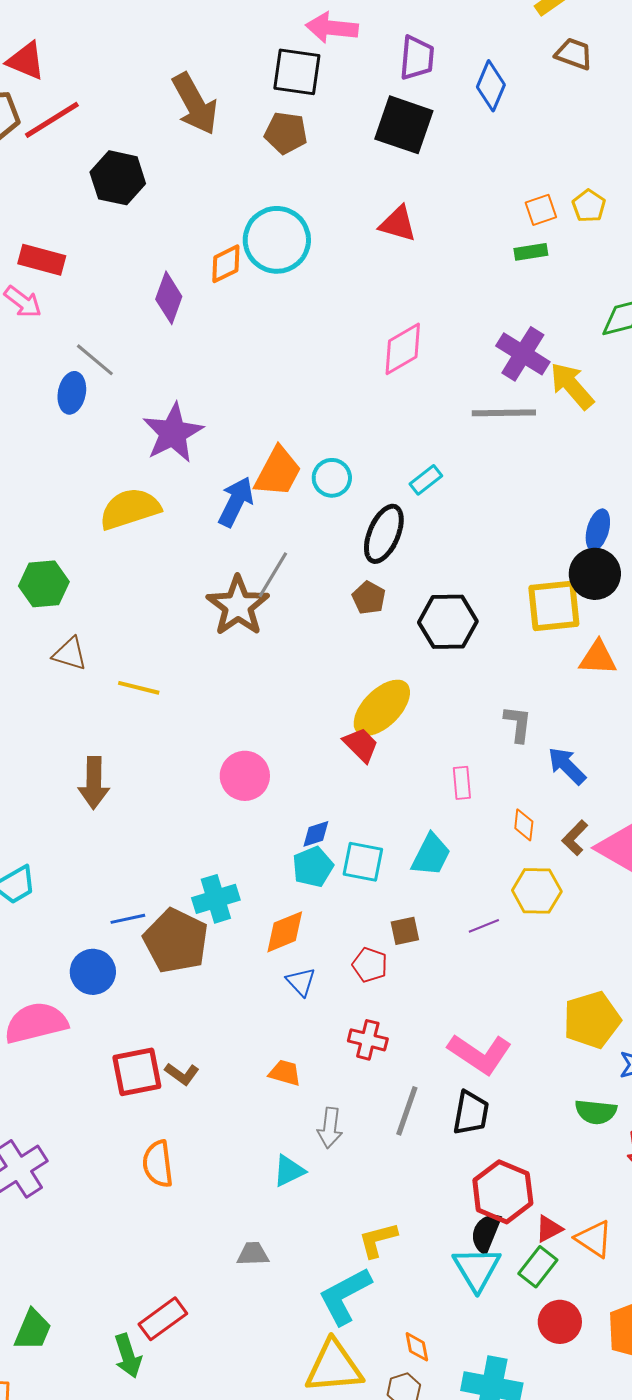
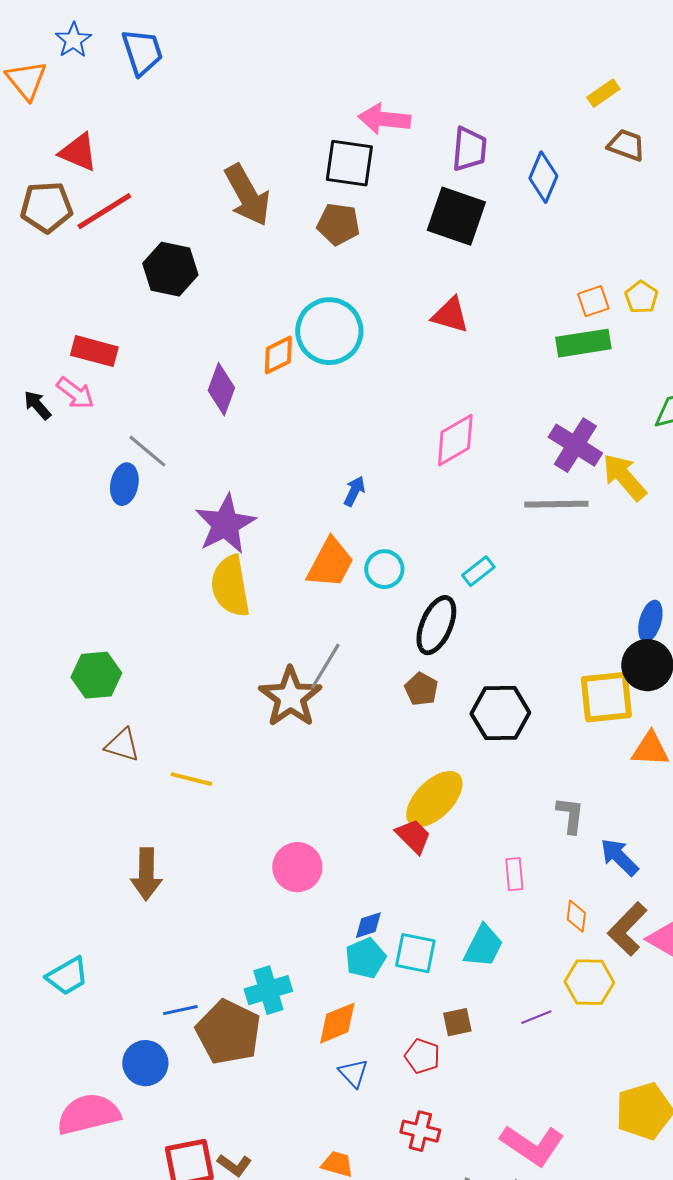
green rectangle: (531, 252) -> (583, 343), size x1.6
blue arrow: (236, 502) -> (354, 491), moved, size x0.6
yellow semicircle: (130, 509) -> (230, 586), moved, turned -82
brown L-shape: (575, 838) -> (627, 929), size x1.5

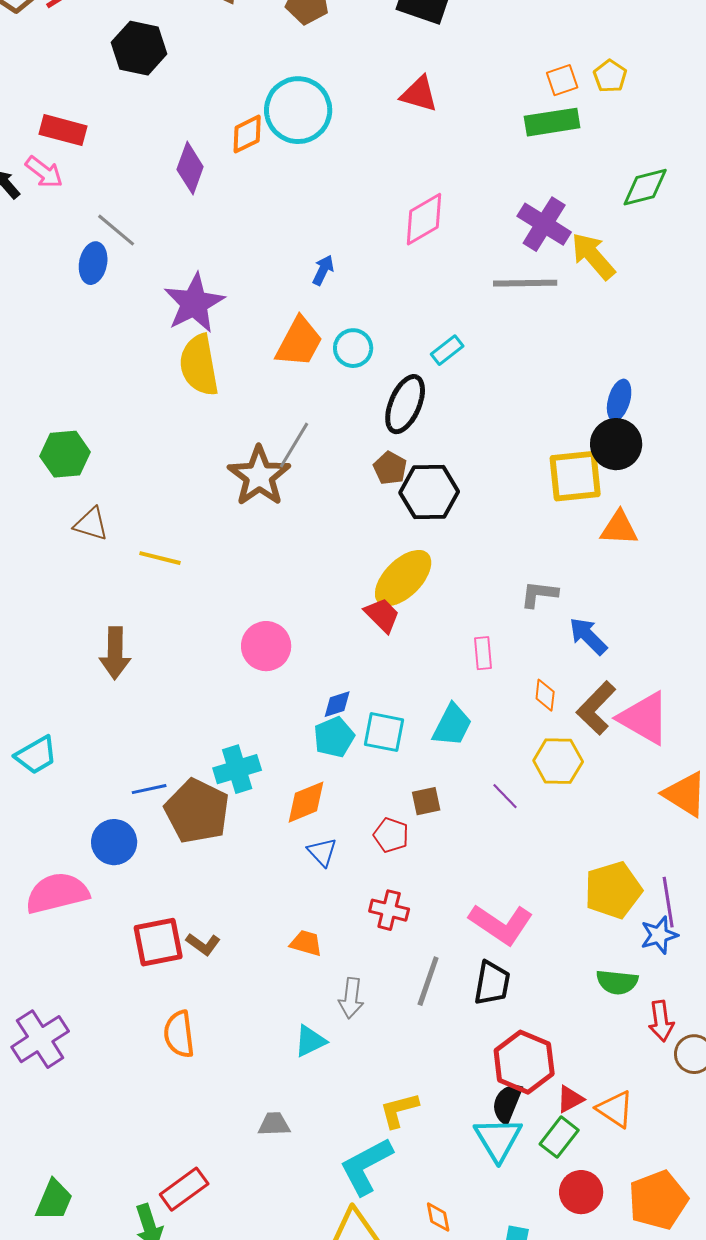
black hexagon: (500, 713) -> (429, 492), moved
gray L-shape: (570, 815) -> (539, 594), turned -90
purple line: (536, 1017) -> (505, 796), turned 68

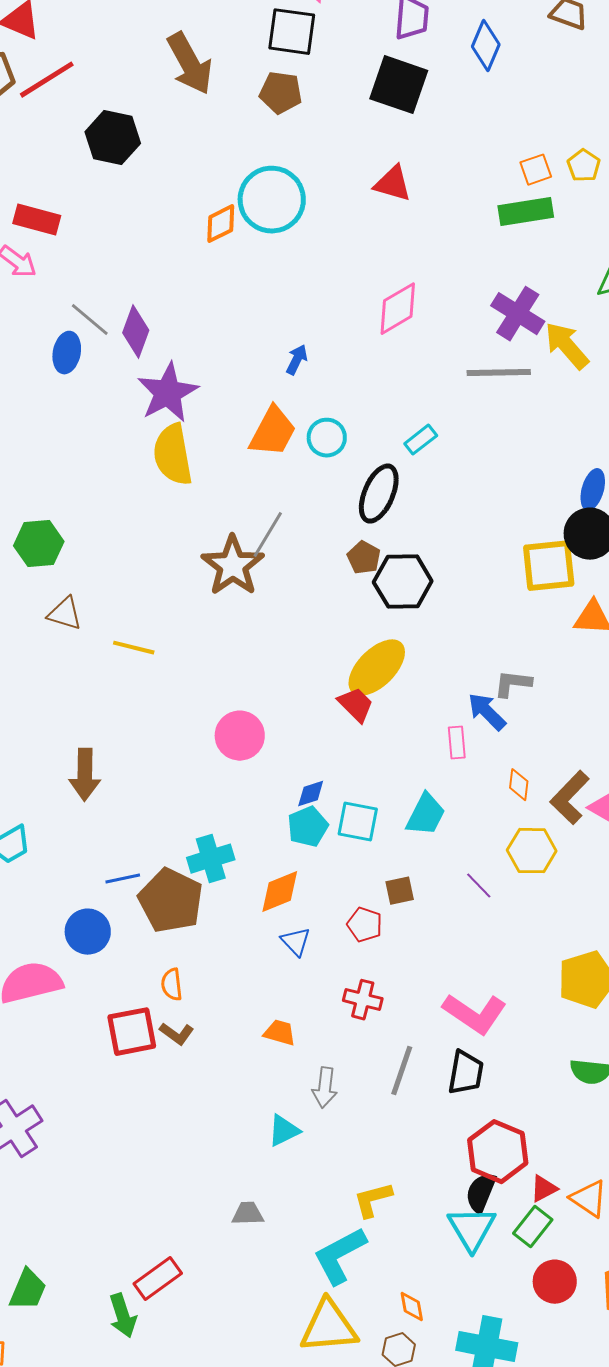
purple diamond: (190, 168) -> (136, 332), moved
blue arrow: (588, 636) -> (487, 712), moved
brown arrow: (115, 653) -> (85, 775), moved
orange semicircle: (179, 1034) -> (172, 985), moved, size x0.7

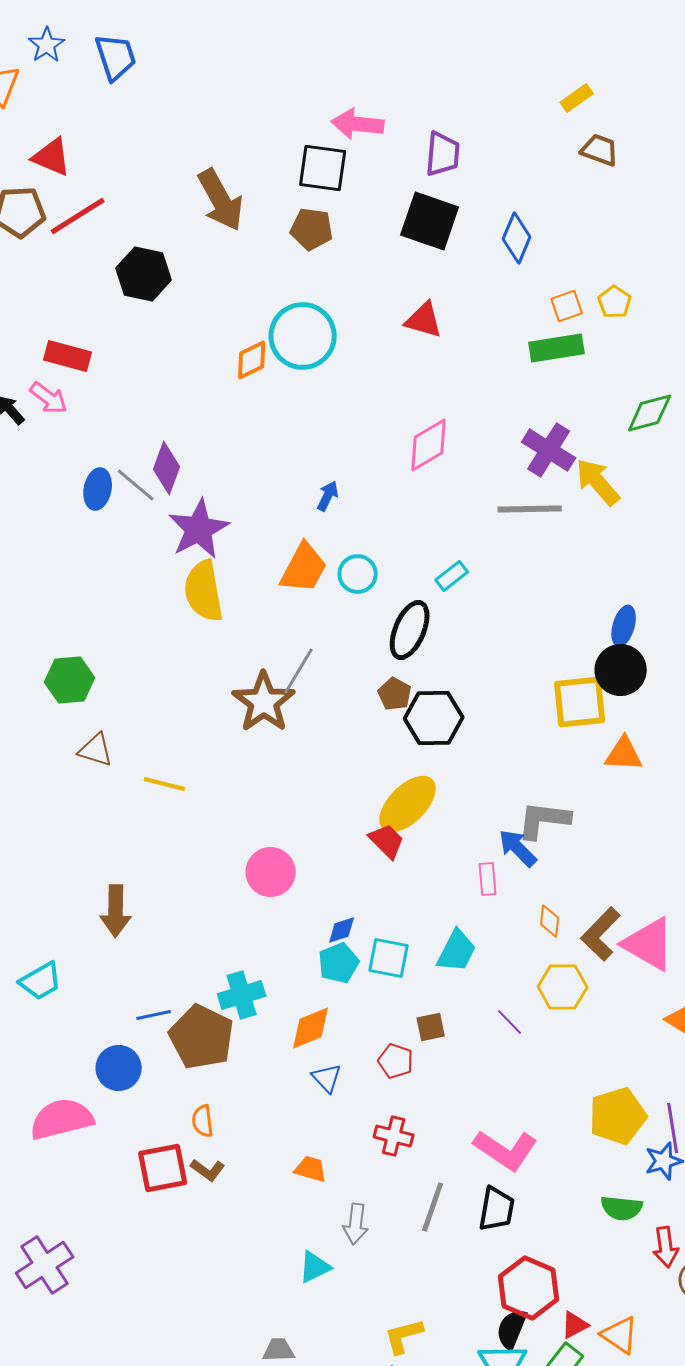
blue diamond: (486, 46) -> (517, 238), moved
gray line: (90, 320) -> (136, 485), moved
gray L-shape: (513, 684) -> (544, 820), size x1.4

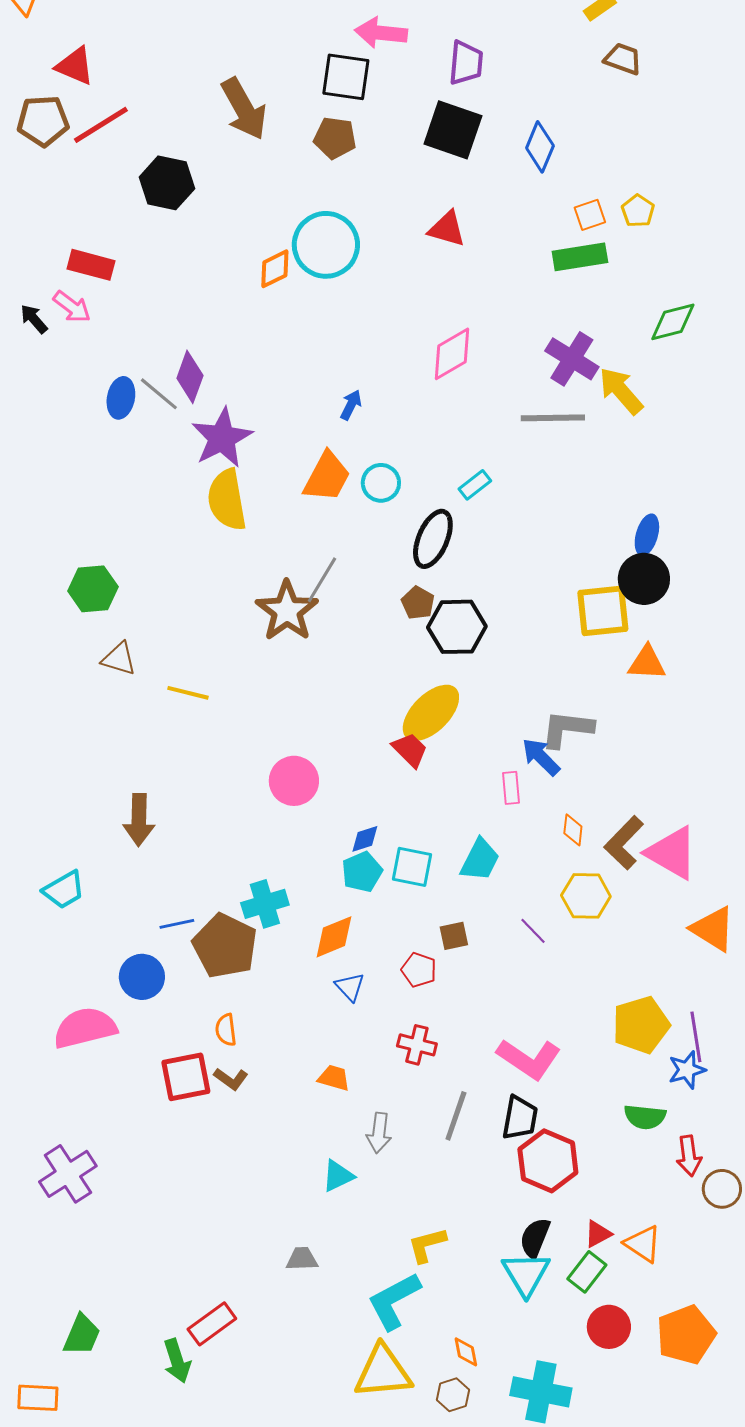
red hexagon: (529, 1288) -> (548, 1161), moved

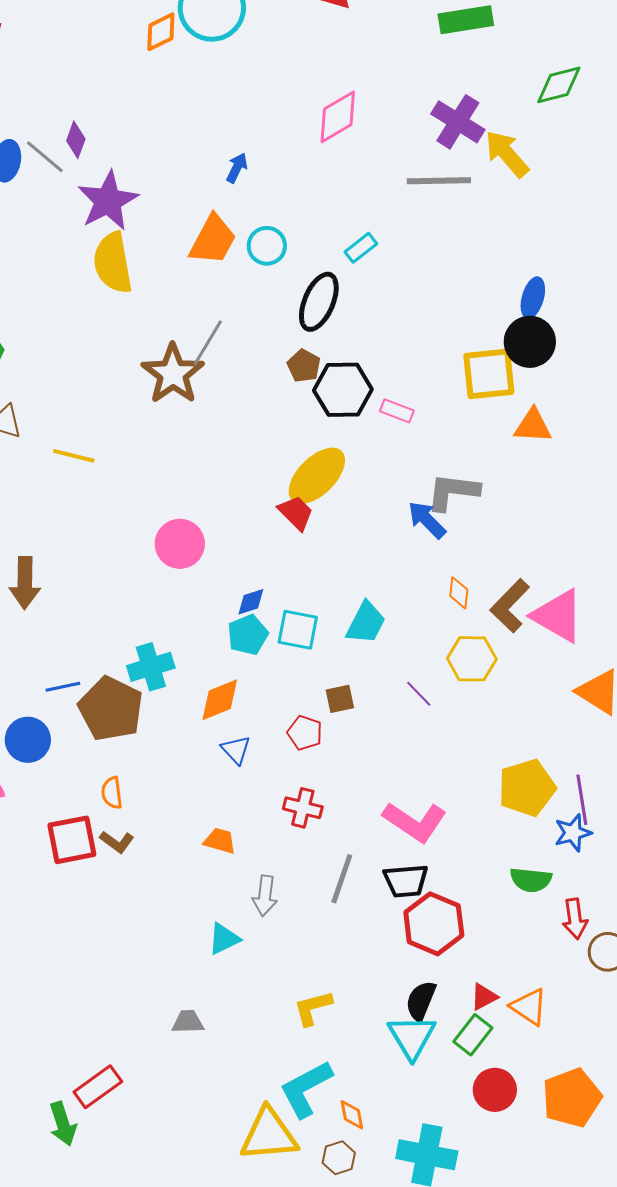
purple diamond: (190, 377) -> (76, 140), size x0.7
pink rectangle: (511, 788) -> (397, 411), moved, turned -64
black trapezoid: (520, 1118) -> (406, 881), turned 75
cyan L-shape: (394, 1301) -> (306, 1089), moved

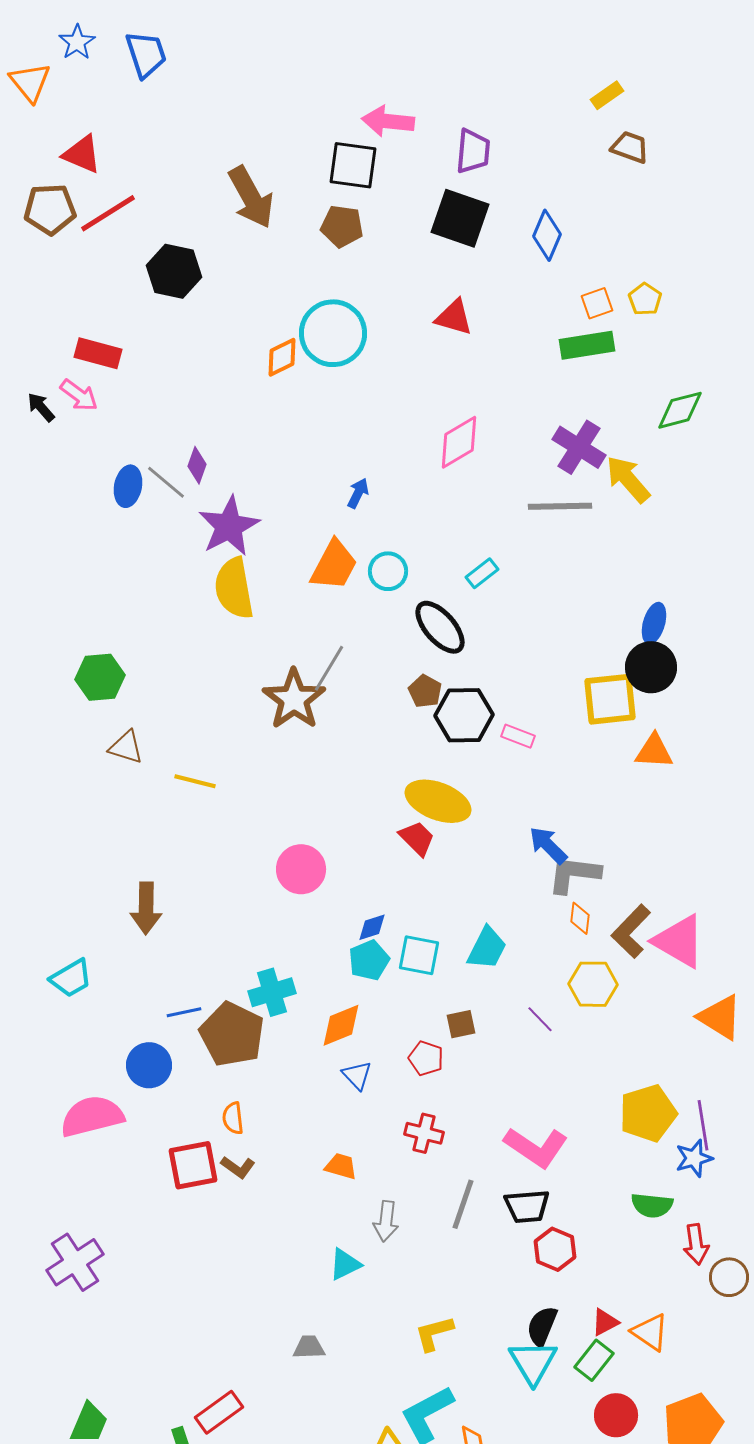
black ellipse: (319, 302) -> (440, 627), turned -64
yellow ellipse: (317, 476) -> (438, 801), turned 66
gray L-shape: (453, 492) -> (574, 874), moved
red hexagon: (434, 924) -> (555, 1249), size x0.7

